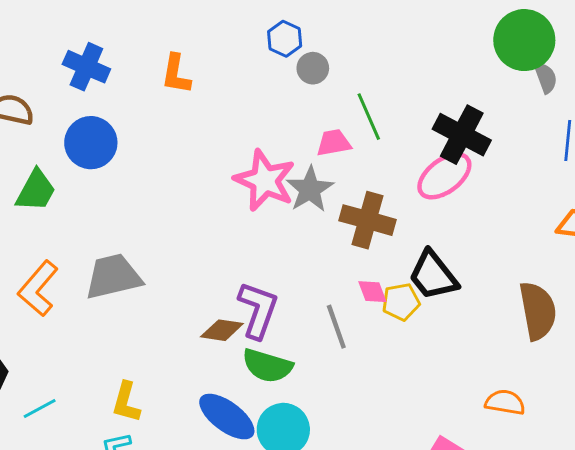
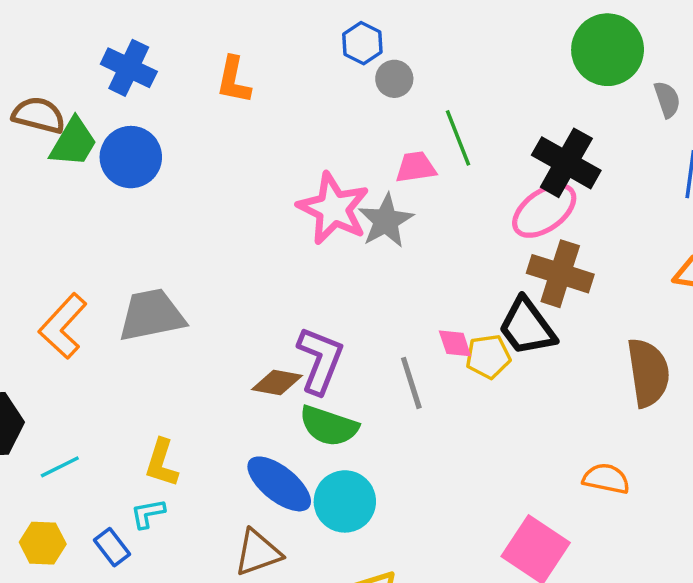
green circle: (524, 40) -> (608, 50), moved
green trapezoid: (36, 191) -> (73, 142), moved
brown cross: (367, 220) -> (560, 274), moved

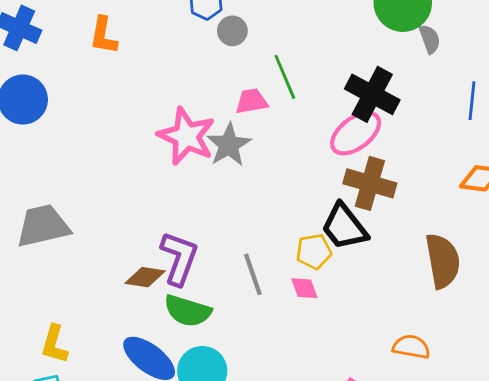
gray semicircle: (667, 100) -> (430, 39), moved
pink diamond: (455, 343) -> (304, 288), moved

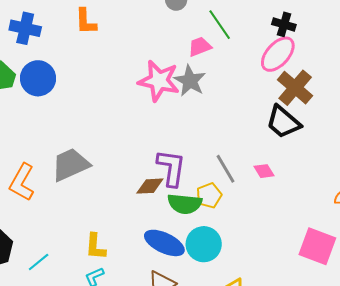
black cross: (372, 94) -> (284, 24), size x0.6
brown cross: (370, 183) -> (295, 88), turned 36
yellow pentagon: (314, 252) -> (209, 195), moved

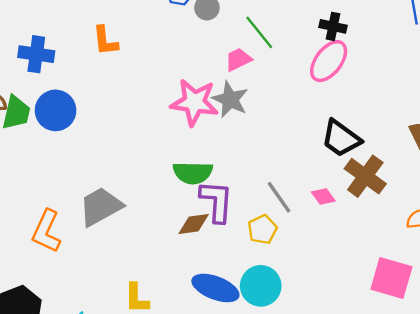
brown cross: (295, 88) -> (365, 176), moved
green semicircle: (185, 204) -> (193, 173), moved

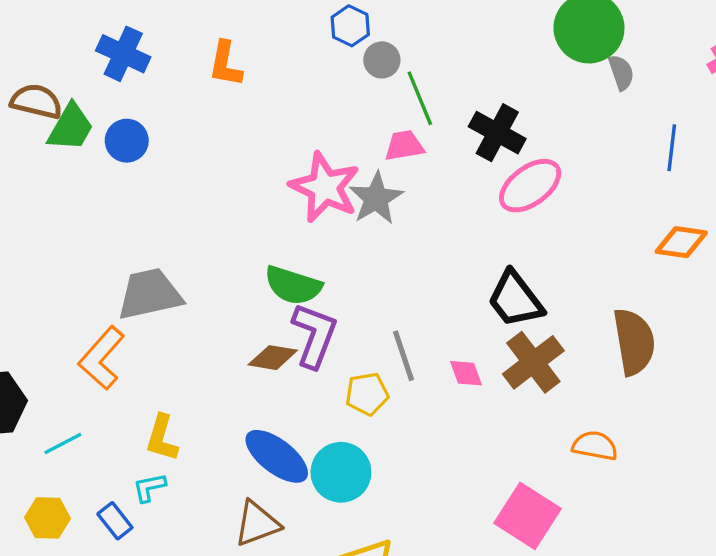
black cross: (333, 26) -> (497, 133), moved, size x1.4
green line: (259, 32) -> (420, 98), moved
blue circle: (56, 110) -> (127, 141), size x0.7
orange L-shape: (46, 231) -> (102, 358), moved

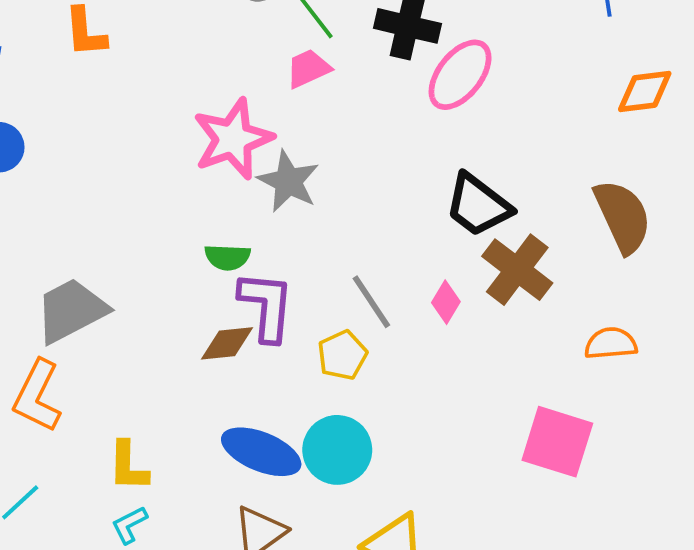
pink star: (325, 187) -> (233, 139), turned -30
gray star: (376, 198) -> (288, 181), moved
green semicircle: (293, 285) -> (227, 257), size x0.7
pink diamond: (466, 373) -> (446, 302), turned 66

